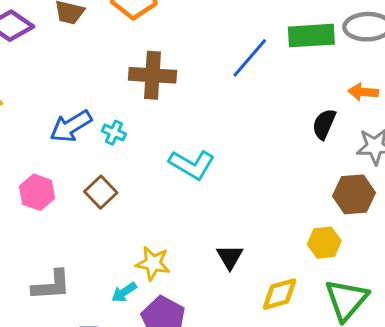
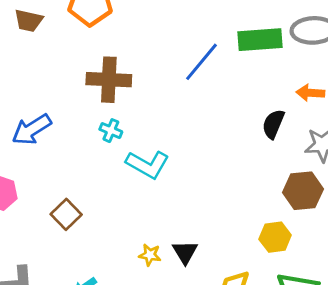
cyan cross: (114, 133) -> (111, 131), moved
brown square: (101, 192) -> (66, 214), moved
yellow star: (153, 263) -> (150, 255), moved, size x0.7

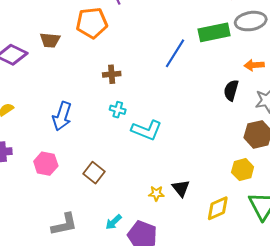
brown cross: (109, 80) -> (112, 74), size x0.6
blue arrow: (32, 129) -> (62, 116), turned -32

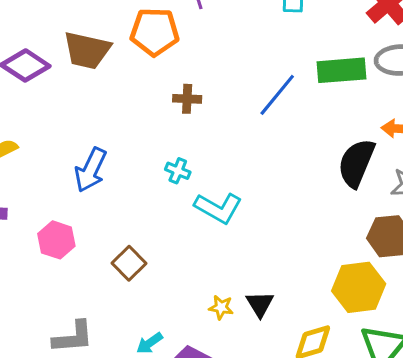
brown trapezoid: (50, 40) -> (87, 50), size x1.5
brown cross: (112, 74) -> (187, 99), moved
black semicircle: (231, 90) -> (356, 163), size x1.5
yellow hexagon: (243, 170) -> (359, 287), size x1.5

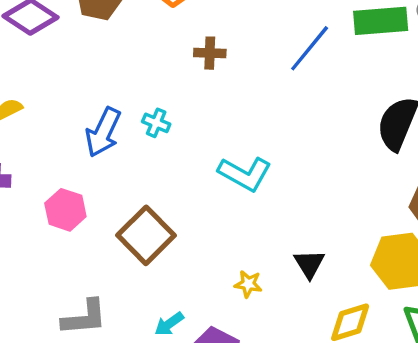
cyan cross: (178, 171) -> (156, 123), moved
brown square: (129, 263) -> (146, 235), size x1.5
black triangle: (260, 304) -> (309, 264), moved

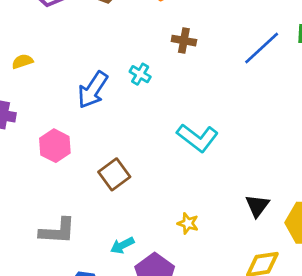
cyan cross: (156, 123) -> (140, 74), moved
brown square: (146, 235) -> (114, 174), size x0.7
black triangle: (309, 264) -> (257, 206), moved

